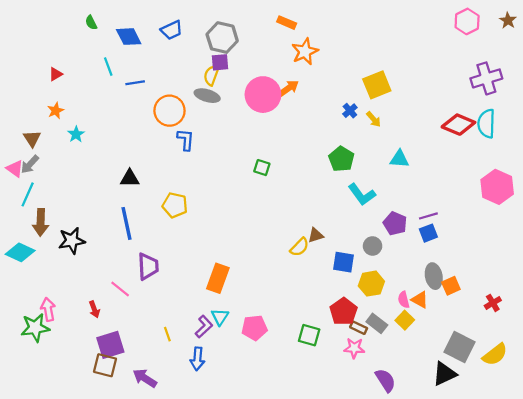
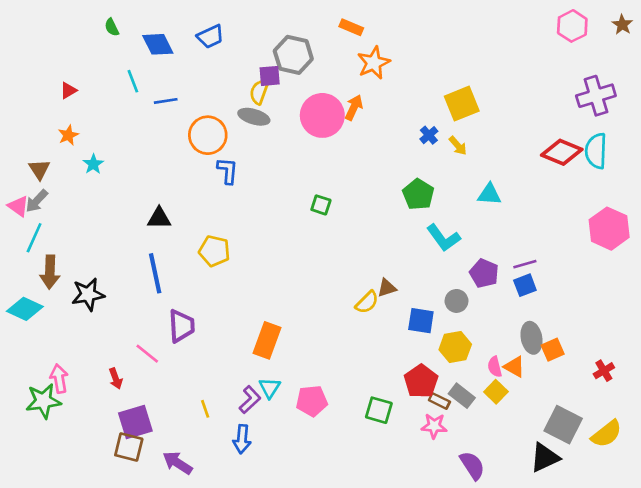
gray hexagon: (222, 38) -> (293, 55), moved
orange arrow: (289, 88) -> (354, 108), turned -30

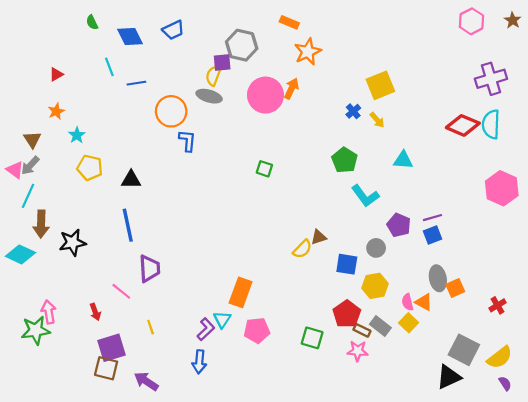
yellow pentagon: (214, 251) -> (90, 168), moved
orange rectangle: (267, 340) -> (241, 292), moved
yellow line: (205, 409) -> (151, 327), moved
purple semicircle: (472, 465) -> (505, 383), moved, size x0.6

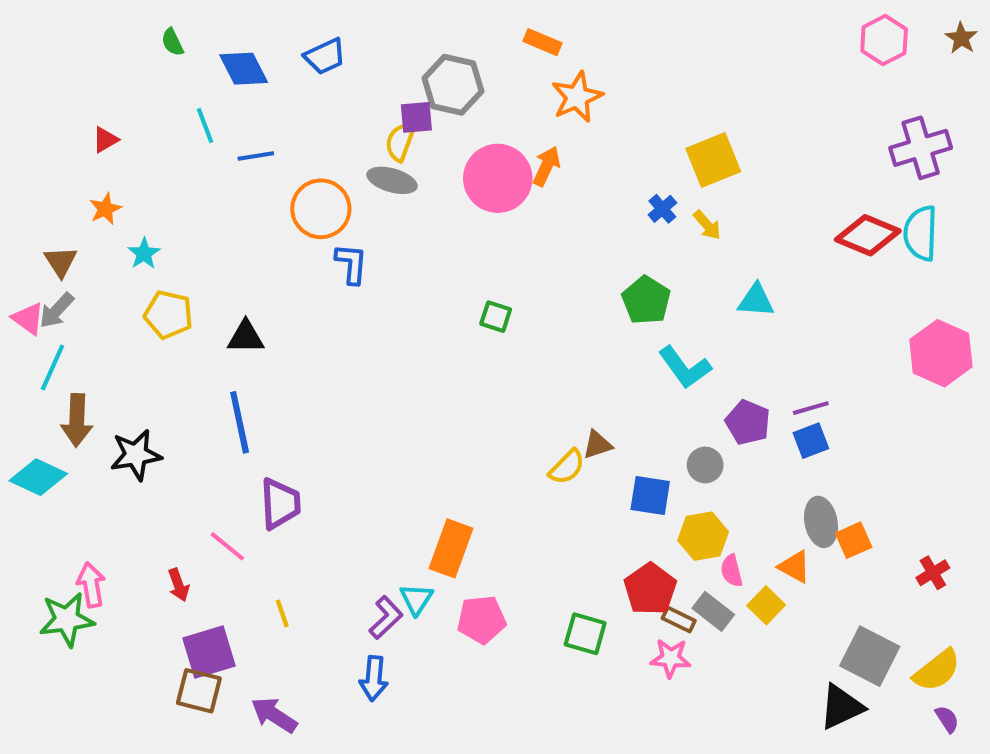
pink semicircle: (407, 302) -> (732, 571), moved

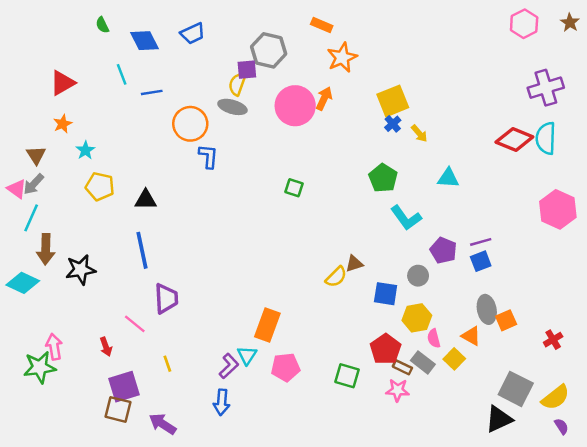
red triangle: (105, 140) -> (63, 83), size x1.6
yellow square: (713, 160) -> (393, 101), moved

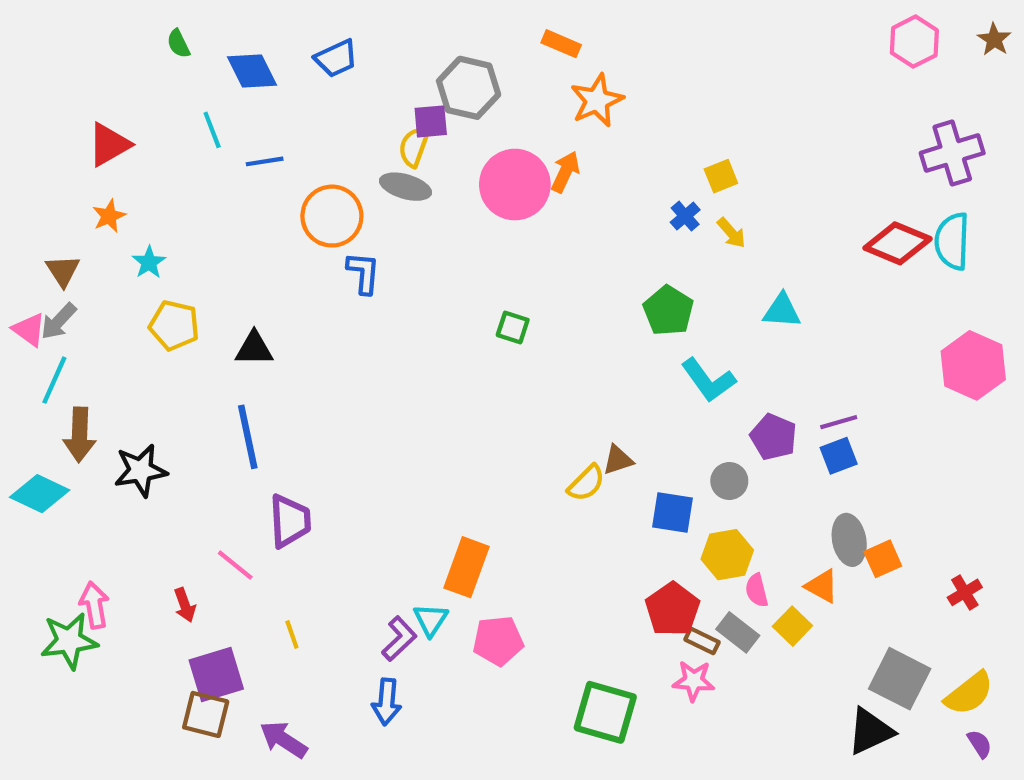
yellow square: (393, 101) -> (721, 176), moved, size x0.6
green square: (347, 376) -> (605, 712), moved, size x1.4

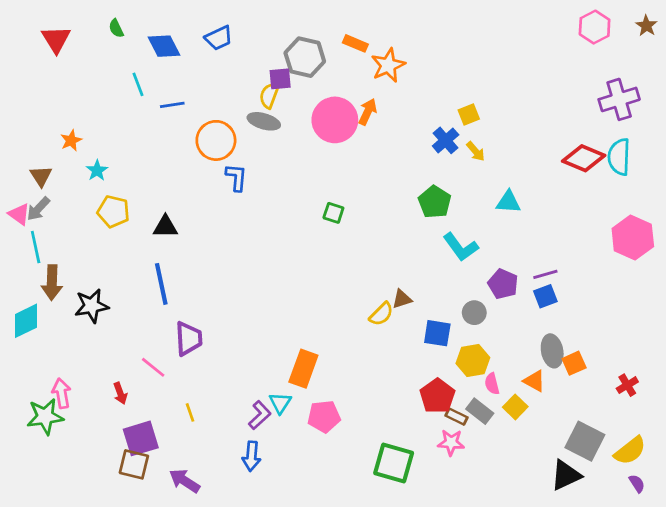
orange rectangle: (561, 44) -> (355, 43), moved
red triangle: (109, 145) -> (56, 39), moved, turned -32
blue cross: (685, 216) -> (446, 140), size x1.4
cyan line: (54, 380) -> (36, 247), turned -36
cyan diamond: (40, 494) -> (26, 321), turned -51

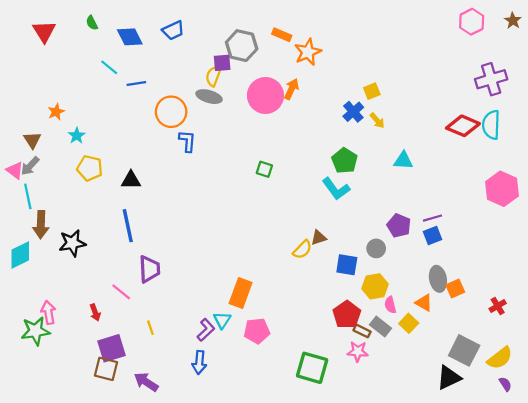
cyan line: (138, 84) -> (109, 67), turned -30
cyan L-shape: (461, 247) -> (336, 189), moved

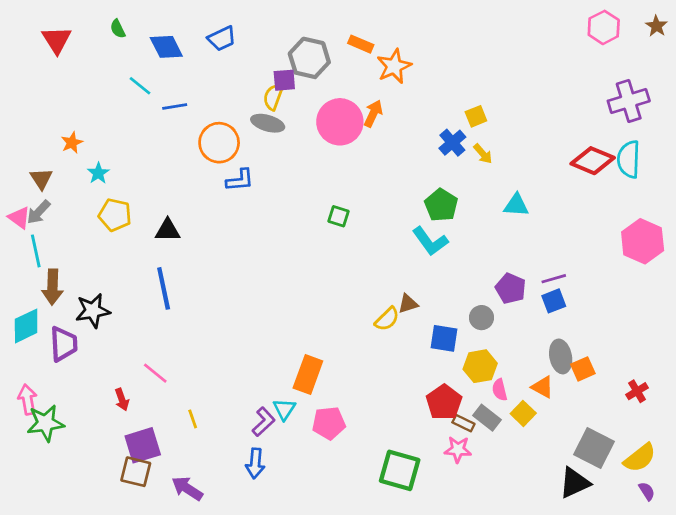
blue L-shape: (187, 141) -> (240, 180), turned 80
purple trapezoid: (149, 269) -> (64, 344), moved
pink arrow: (48, 312) -> (27, 400), moved

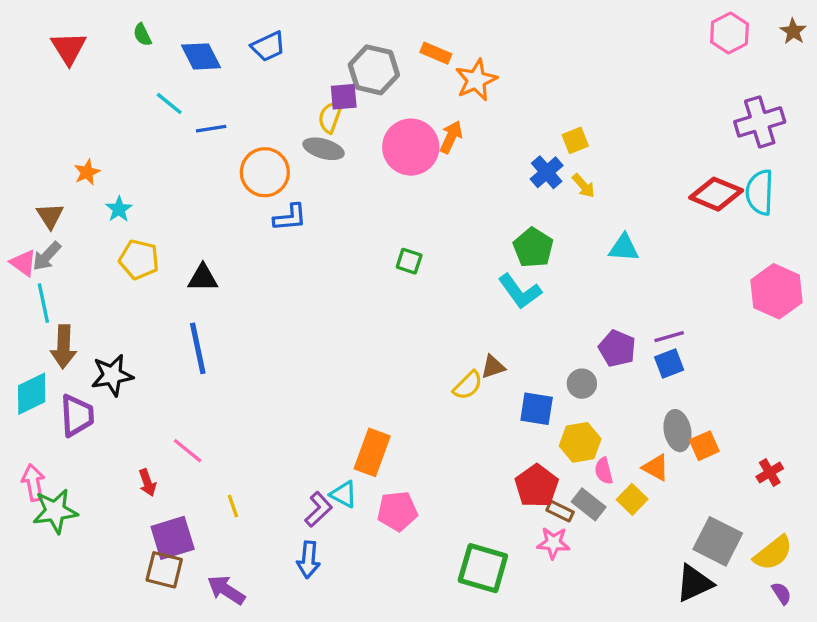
cyan triangle: (284, 409) -> (344, 494), turned -35

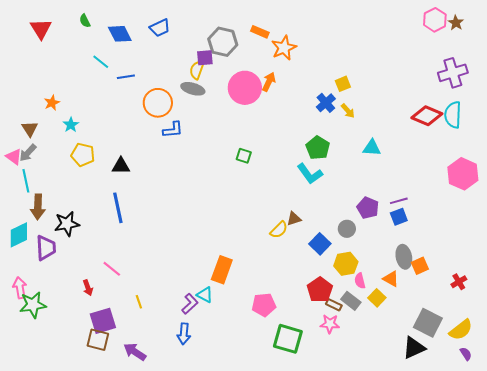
brown star: (793, 31) -> (456, 23), moved
blue square: (537, 409) -> (320, 244), turned 35
pink pentagon: (397, 511) -> (264, 305), moved

